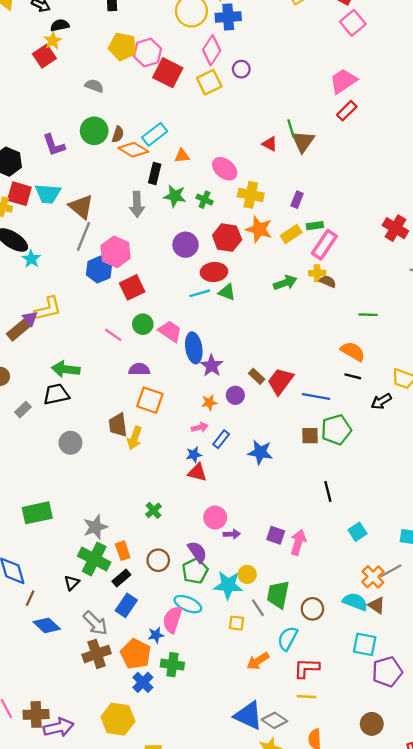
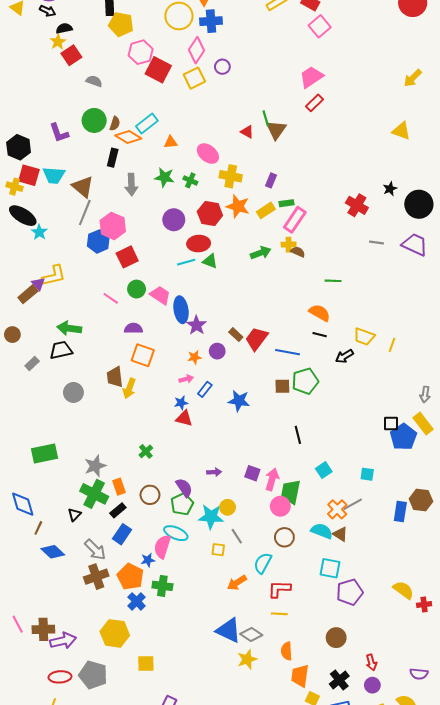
yellow pentagon: (123, 47) -> (121, 24), moved
red square: (44, 56) -> (71, 55), moved
black rectangle: (155, 174) -> (113, 158), moved
pink circle: (215, 518) -> (280, 506), moved
green trapezoid: (278, 595) -> (291, 492), moved

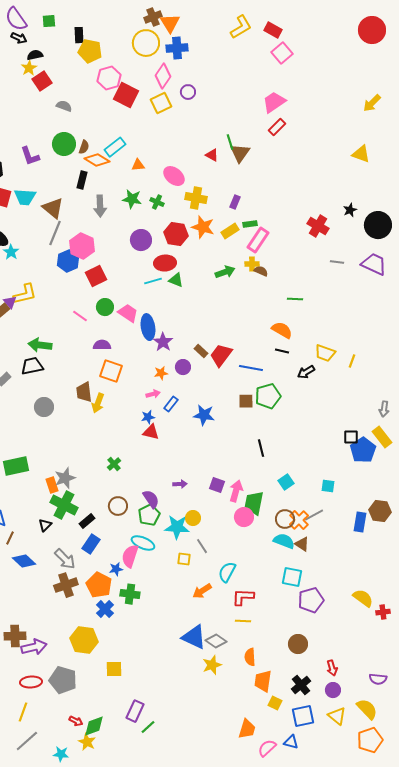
orange rectangle: (119, 487) -> (52, 485), moved
brown circle: (284, 537) -> (285, 519), moved

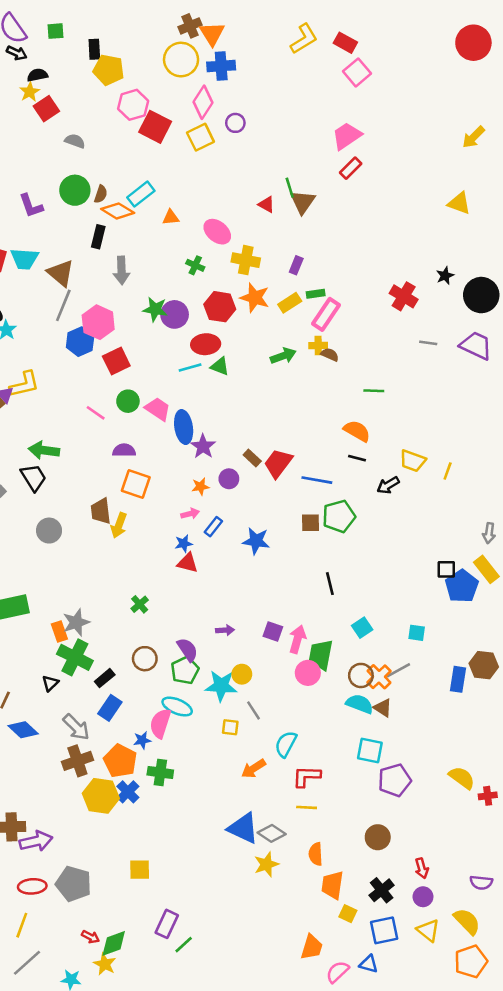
green star: (132, 199) -> (155, 309), moved
black trapezoid: (32, 366) -> (33, 477), turned 70
yellow hexagon: (84, 640) -> (101, 796), moved

